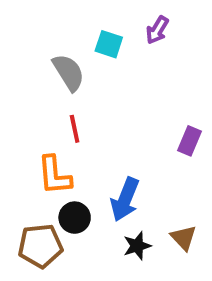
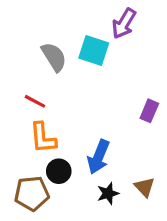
purple arrow: (157, 30) -> (124, 24), size x1.4
cyan square: (109, 44) -> (94, 51), moved, size x1.4
red line: (75, 129) -> (35, 101), moved, turned -50

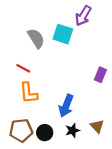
black circle: (59, 171) -> (45, 133), moved

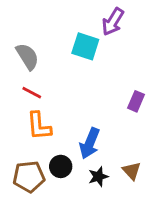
gray semicircle: (36, 38) -> (27, 56), moved
black circle: (45, 133) -> (61, 166), moved

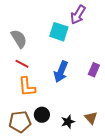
blue arrow: (90, 143) -> (61, 72), moved

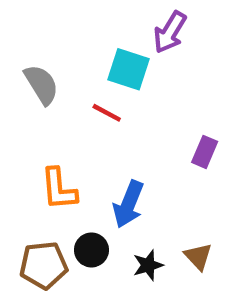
red line: (22, 64) -> (107, 113), moved
blue arrow: (61, 72) -> (128, 204), moved

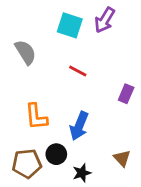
cyan square: (128, 69) -> (70, 25), moved
red line: (107, 113) -> (78, 71), moved
black star: (148, 265) -> (82, 173), moved

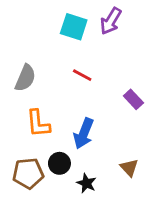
gray semicircle: (25, 52) -> (25, 78), moved, turned 55
purple rectangle: (126, 94) -> (133, 99), turned -66
black star: (82, 173) -> (86, 183), turned -30

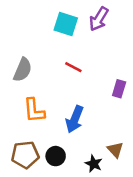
purple rectangle: (133, 99) -> (119, 89), turned 60
black circle: (59, 163) -> (56, 156), moved
black star: (86, 183) -> (94, 164), moved

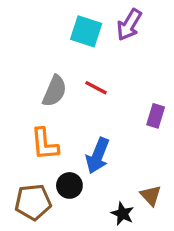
gray semicircle: (23, 70) -> (55, 91), moved
black circle: (56, 156) -> (69, 185), moved

